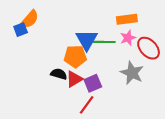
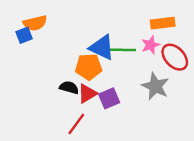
orange semicircle: (30, 19) -> (35, 23), turned 36
orange rectangle: (127, 19) -> (163, 23), moved
blue triangle: (87, 40) -> (102, 47), turned -35
red line: (87, 105) -> (76, 124), moved

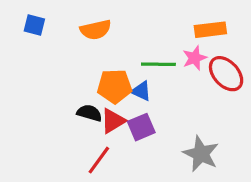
orange semicircle: (35, 23) -> (96, 30), moved
blue square: (24, 35) -> (34, 25), moved, turned 35
blue triangle: (102, 47) -> (141, 91), moved, size x0.6
gray star: (155, 86) -> (201, 154), moved

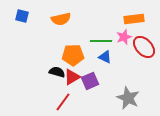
blue triangle: (141, 91) -> (105, 57), moved

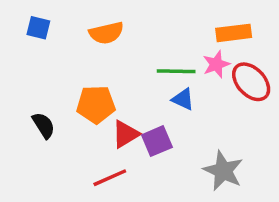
orange pentagon: (73, 55) -> (96, 104), moved
black semicircle: (57, 72) -> (44, 125), moved, turned 42
red line: (63, 102) -> (110, 178), turned 30

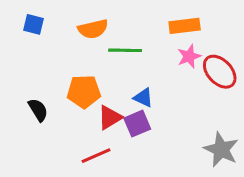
orange rectangle: (234, 33) -> (185, 26), moved
green line: (176, 71) -> (125, 50), moved
blue triangle: (183, 99) -> (143, 98), moved
gray star: (223, 171) -> (221, 150), moved

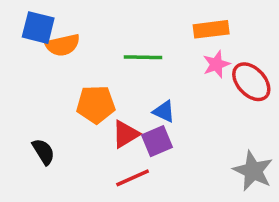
blue square: (33, 24) -> (38, 28), size x1.4
orange semicircle: (93, 29) -> (63, 45), moved
black semicircle: (38, 110) -> (43, 152), moved
red line: (96, 156) -> (133, 178), moved

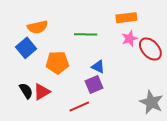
blue square: (38, 28) -> (26, 48), moved, turned 36
red triangle: (126, 134) -> (42, 92), moved

